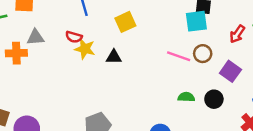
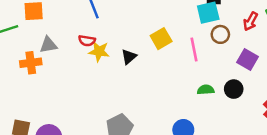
yellow square: (125, 22) -> (161, 39), moved
brown circle: (203, 54) -> (220, 34), moved
pink line: (179, 56) -> (194, 50), turned 65
black triangle: (114, 57) -> (129, 57), turned -35

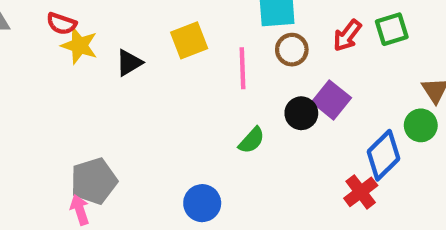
black circle: (234, 89) -> (301, 113), moved
green semicircle: (206, 90) -> (252, 140), turned 126

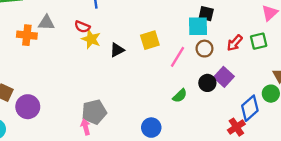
pink line: (242, 68) -> (177, 57), turned 30

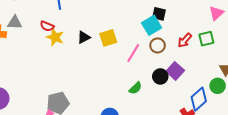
cyan square: (198, 26) -> (152, 25), turned -30
black triangle: (117, 50) -> (84, 37), moved

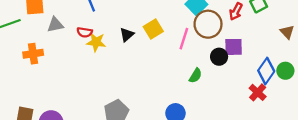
gray triangle: (15, 23) -> (55, 25), moved
brown circle: (158, 45) -> (208, 24), size x1.6
purple square: (175, 71) -> (234, 47), turned -30
green circle: (218, 86) -> (285, 71), moved

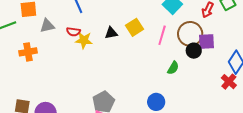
brown circle: (208, 24) -> (190, 34), moved
black triangle: (127, 35) -> (111, 33), turned 32

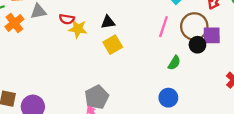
yellow square: (134, 27) -> (113, 45), moved
orange cross: (28, 52) -> (14, 23), moved, turned -30
blue circle: (156, 102) -> (168, 98), moved

